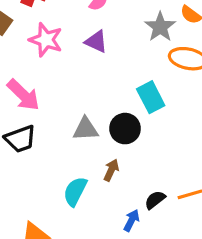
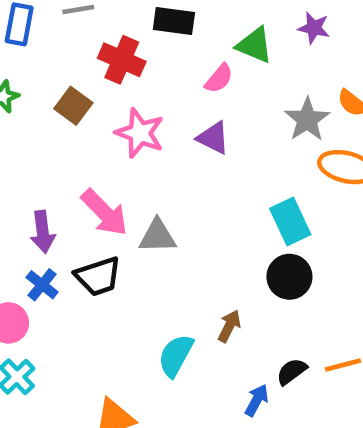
gray triangle: (86, 129) -> (157, 236), moved
black circle: (125, 129) -> (289, 277), moved

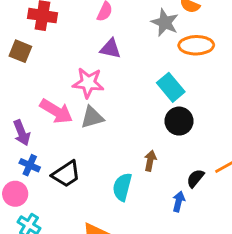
pink star: (140, 133) -> (88, 83), moved
black trapezoid: (98, 276) -> (66, 174), moved

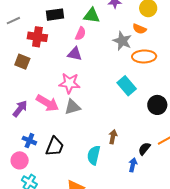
purple triangle: (111, 49) -> (75, 54), moved
black circle: (179, 121) -> (157, 105), moved
purple arrow: (22, 133) -> (20, 109), moved, turned -120
black trapezoid: (66, 174) -> (55, 146), turned -35

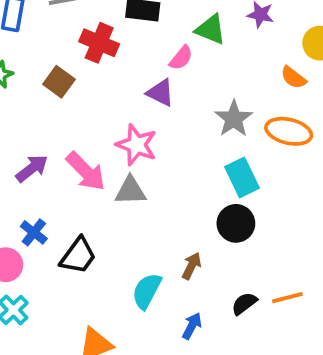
gray star: (122, 41) -> (234, 119), moved
black circle: (157, 105) -> (236, 223), moved
blue arrow: (133, 165) -> (192, 326), moved

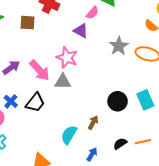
brown square: (59, 82) -> (27, 23), turned -35
cyan rectangle: (242, 177) -> (145, 100), moved
black trapezoid: (78, 256) -> (35, 103), moved

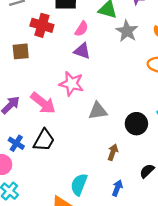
pink semicircle: (92, 13) -> (82, 29), moved
gray star: (119, 46) -> (127, 31), moved
gray triangle: (63, 82) -> (98, 111), moved
cyan semicircle: (69, 135) -> (79, 184), moved

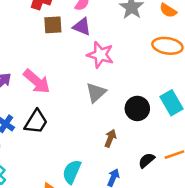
brown square: (21, 51) -> (53, 25), moved
pink star: (71, 84) -> (100, 55), moved
gray triangle: (98, 111) -> (96, 93), turned -36

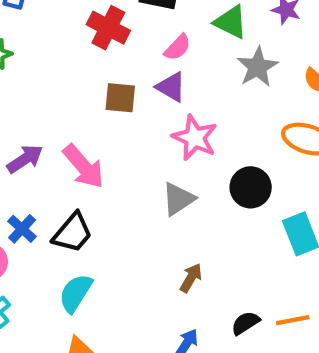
brown square: (53, 25) -> (120, 98), moved
black circle: (137, 108) -> (251, 187), moved
cyan semicircle: (72, 172) -> (75, 293), moved

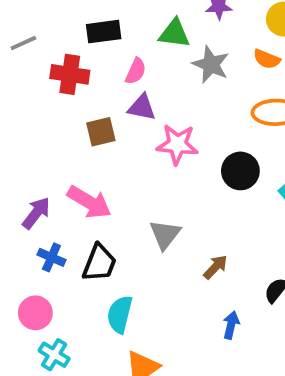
gray triangle: (178, 199) -> (165, 234), moved
blue cross: (22, 229) -> (51, 257), moved
brown arrow: (191, 278) -> (215, 267), turned 32

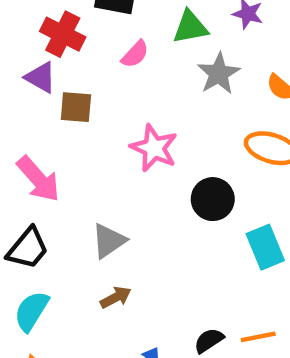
green triangle: (174, 33) -> (190, 27), turned -36
purple triangle: (142, 107) -> (41, 77), moved
brown arrow: (215, 267) -> (116, 297), moved

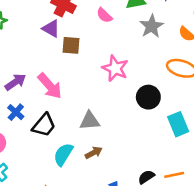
pink semicircle: (135, 54) -> (104, 15), turned 91
gray triangle: (109, 241) -> (90, 121), turned 30
cyan semicircle: (31, 311) -> (63, 154), moved

